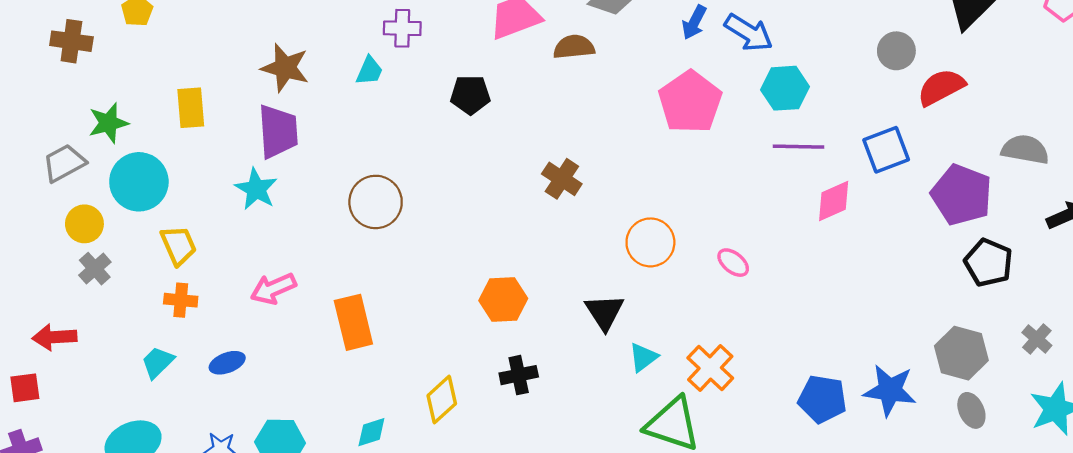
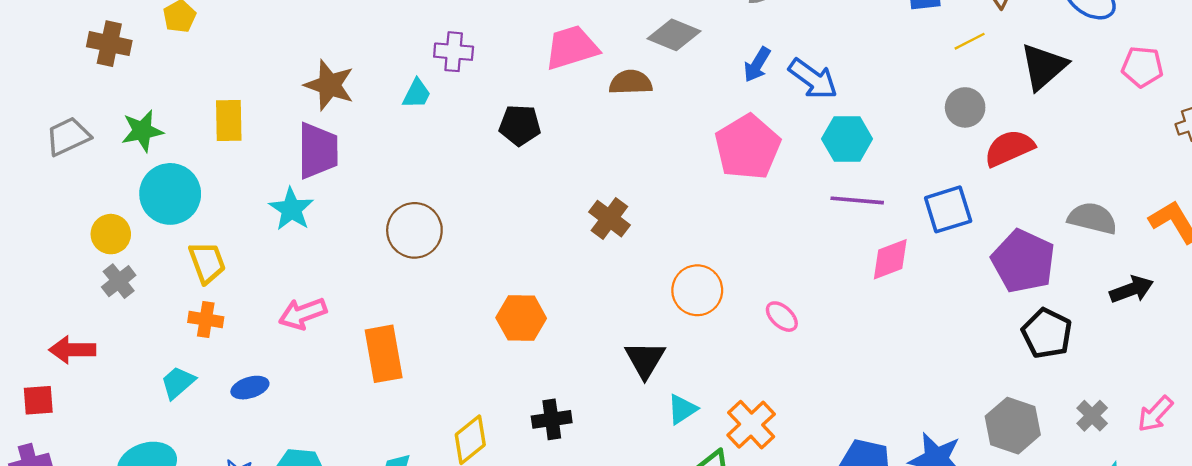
gray trapezoid: (64, 163) -> (68, 136), moved
orange hexagon: (503, 299) -> (521, 318), moved

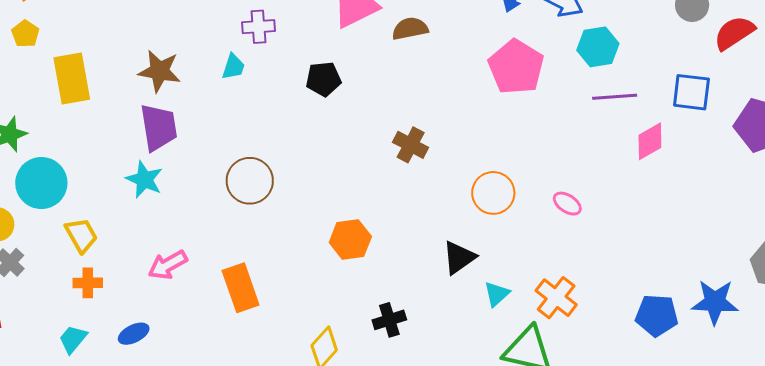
yellow rectangle: (229, 120) -> (72, 79), moved, size x1.4
blue square: (948, 209) -> (691, 92), turned 33
black triangle: (645, 360) -> (459, 258), turned 33

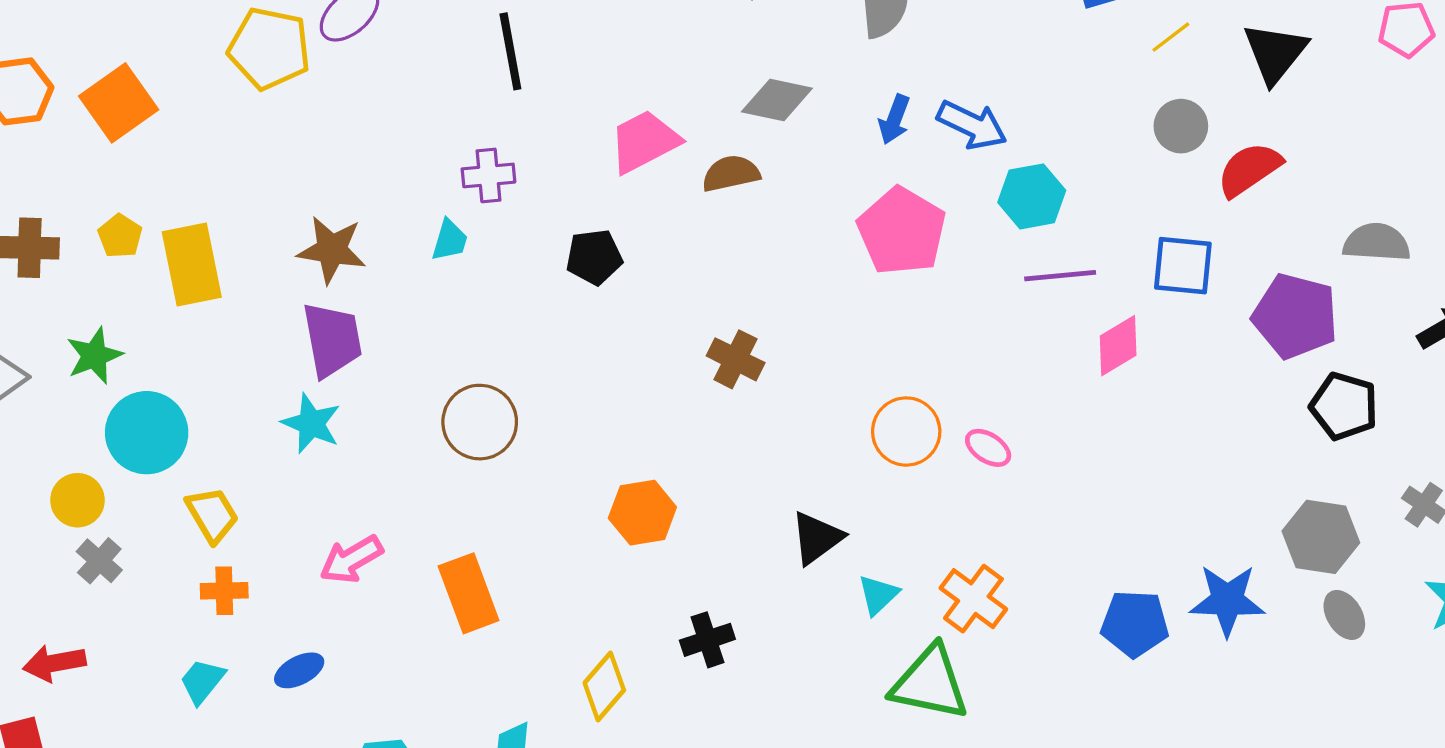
yellow pentagon: (25, 34) -> (120, 236), moved
orange circle: (493, 193) -> (906, 432), moved

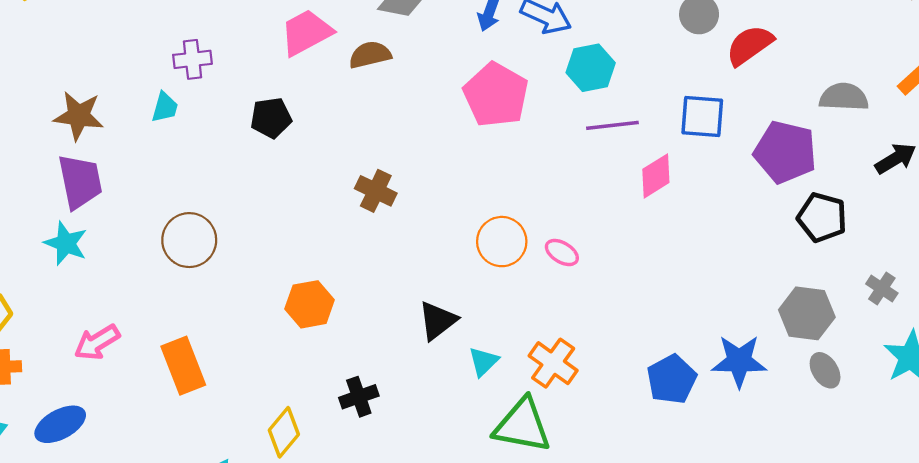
blue pentagon: (1135, 624) -> (672, 379), turned -30
blue ellipse: (299, 670) -> (60, 424), size x1.4

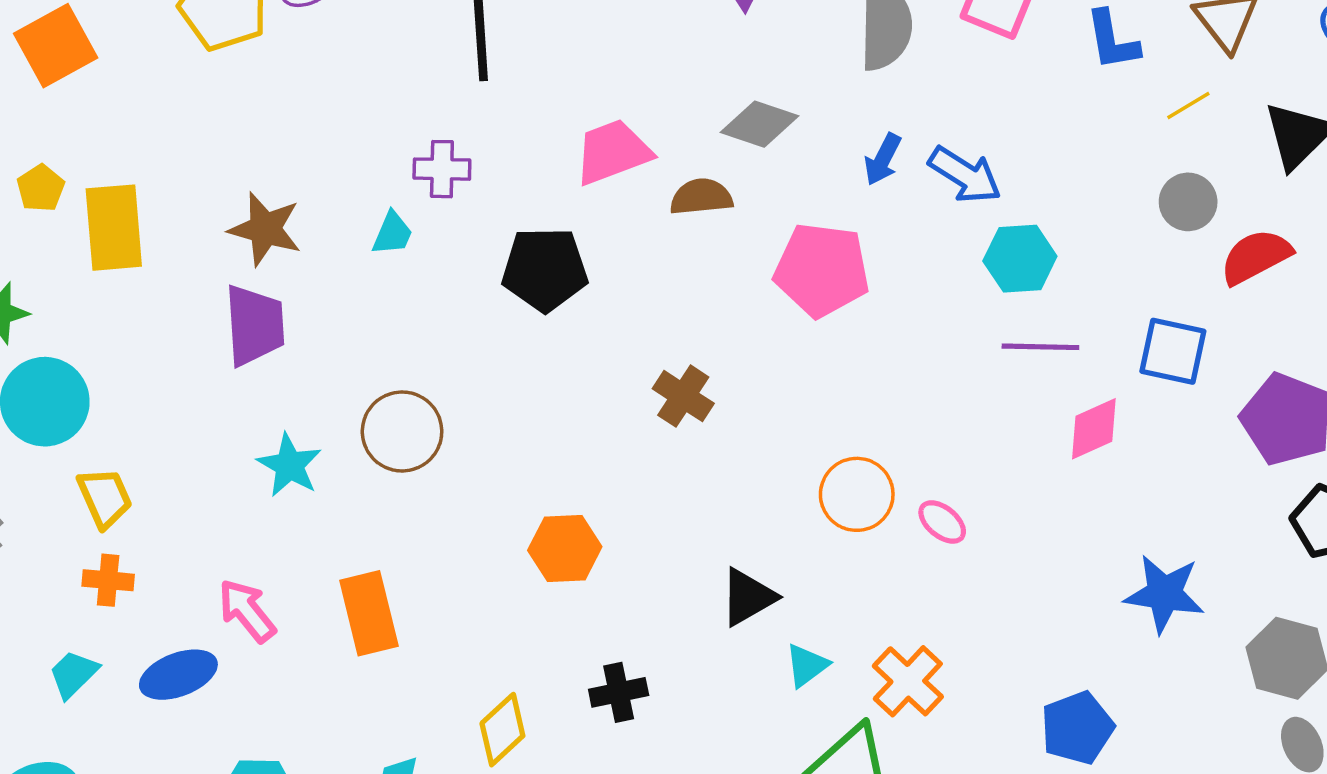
pink pentagon: (496, 95) -> (822, 270), moved, turned -30
black pentagon: (271, 118) -> (545, 269), size x1.4
cyan star: (66, 243) -> (289, 465), moved
pink arrow: (97, 342) -> (247, 611), moved, turned 75
blue star: (739, 361) -> (1164, 594), moved

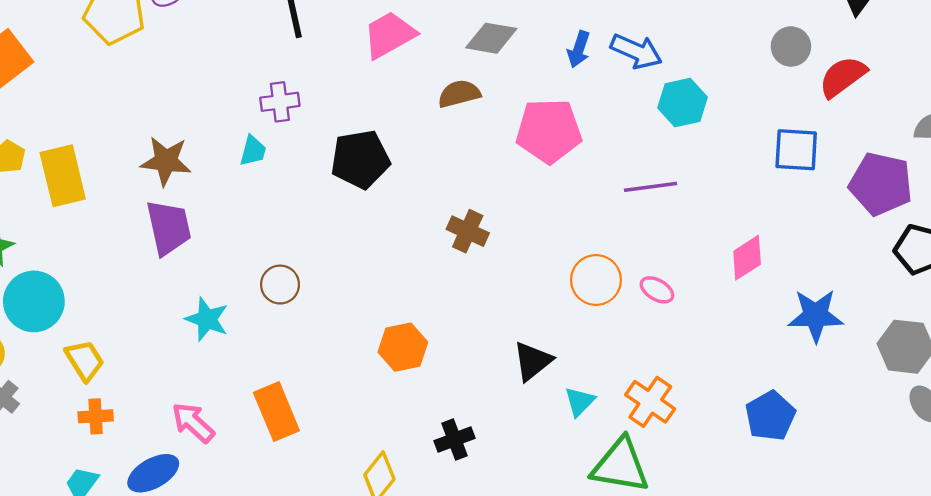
pink trapezoid: (613, 152) -> (389, 35), moved
purple line: (1040, 347) -> (651, 187), moved
pink diamond: (1094, 429) -> (747, 258), moved
brown circle: (402, 431) -> (280, 285), size x0.7

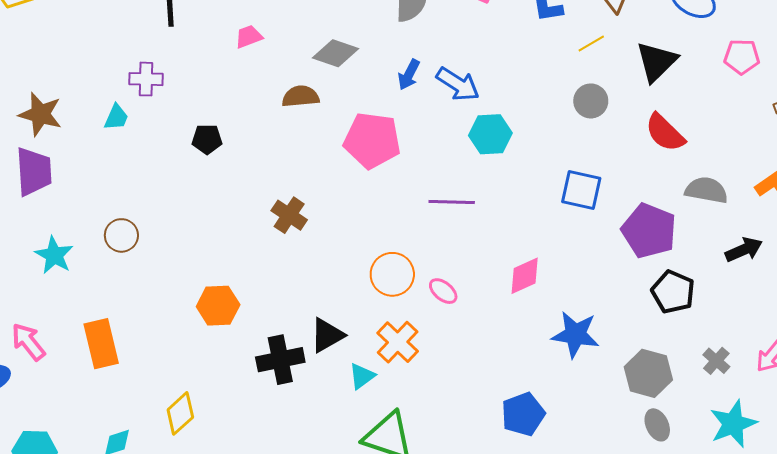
pink trapezoid: (389, 35) -> (249, 37), size x0.6
red semicircle: (843, 77) -> (665, 133), moved, turned -108
black pentagon: (360, 159) -> (207, 139), size x0.6
orange cross: (650, 402) -> (398, 342), moved
black cross: (455, 440) -> (280, 360), moved, size x1.4

